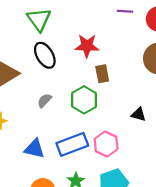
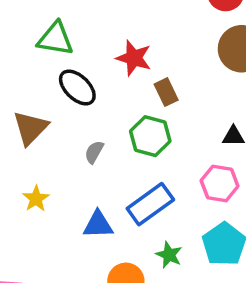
green triangle: (39, 20) -> (55, 39), turned -30
red star: (87, 46) -> (134, 58), turned 30
pink hexagon: (106, 144) -> (220, 183), moved

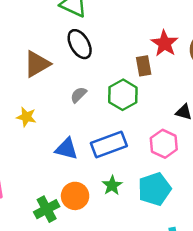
red star: (134, 58) -> (165, 43), moved
yellow star: (36, 199) -> (26, 117), turned 30

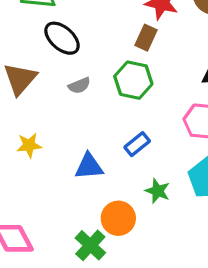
brown rectangle: (144, 66) -> (146, 38), turned 54
gray semicircle: (79, 95) -> (79, 86), moved, turned -138
blue rectangle: (109, 144) -> (137, 144), size x0.6

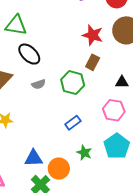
brown rectangle: (146, 38) -> (93, 62), moved
blue triangle: (89, 166) -> (34, 158), moved

